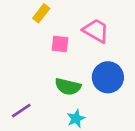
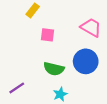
pink trapezoid: (96, 31) -> (91, 27), moved

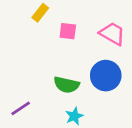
pink square: (47, 35) -> (68, 31), moved

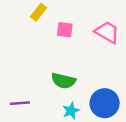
blue circle: (106, 76) -> (105, 103), moved
purple line: (21, 108) -> (20, 103), turned 30

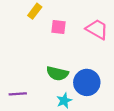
blue circle: (105, 103) -> (87, 82), moved

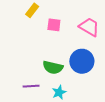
blue circle: (87, 82) -> (82, 61), moved
purple line: (18, 94) -> (31, 86), moved

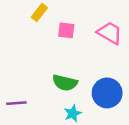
blue circle: (82, 61) -> (107, 93), moved
purple line: (31, 86) -> (16, 103), moved

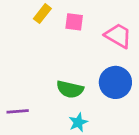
pink square: (66, 30) -> (74, 22), moved
blue circle: (107, 93) -> (115, 82), moved

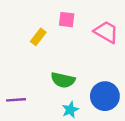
yellow rectangle: (42, 14) -> (38, 37), moved
blue circle: (115, 82) -> (105, 96), moved

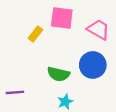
pink square: (67, 20) -> (62, 18), size x1.5
blue circle: (105, 96) -> (93, 65), moved

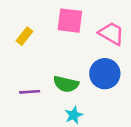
yellow rectangle: (35, 34) -> (24, 36), moved
purple line: (15, 92) -> (30, 92), moved

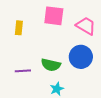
yellow rectangle: (24, 36) -> (19, 28), turned -32

